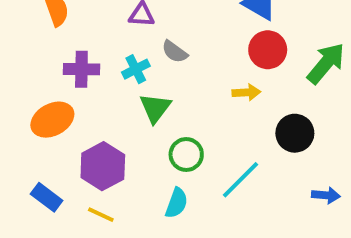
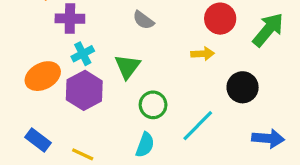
purple cross: (81, 69) -> (70, 19), moved
cyan cross: (136, 69) -> (83, 54), moved
purple hexagon: (103, 166) -> (84, 90), moved
blue arrow: (326, 195) -> (268, 138), size x1.4

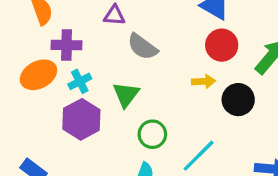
gray semicircle: (143, 20) -> (142, 47), size x1.4
orange ellipse: (43, 76) -> (38, 75), moved
black circle: (243, 87) -> (238, 100), moved

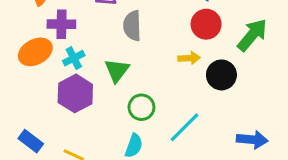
gray semicircle: (142, 47) -> (132, 26), turned 52

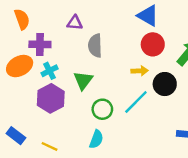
cyan line: (185, 127) -> (136, 102), moved

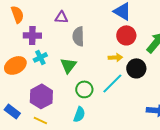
orange ellipse: (20, 66) -> (15, 65), moved
purple hexagon: (51, 98) -> (41, 96), moved

